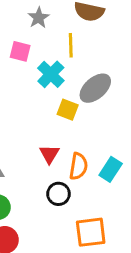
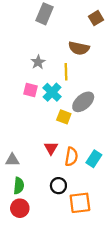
gray star: (39, 18) -> (38, 62), moved
pink square: (20, 51) -> (31, 90), moved
black circle: (58, 194) -> (58, 186), moved

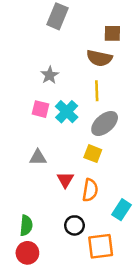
brown square: (96, 18) -> (112, 33), moved, turned 32
yellow line: (66, 72) -> (97, 91), moved
yellow square: (64, 117) -> (93, 154), moved
cyan rectangle: (94, 159) -> (122, 210), moved
gray triangle: (12, 160) -> (38, 157), moved

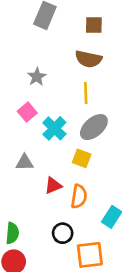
brown square: (112, 33) -> (94, 25), moved
pink square: (41, 109) -> (27, 112), turned 36
cyan cross: (67, 112) -> (54, 128), moved
red triangle: (65, 180) -> (53, 186), turned 36

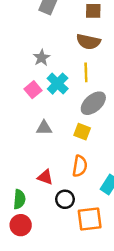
cyan cross: (54, 128) -> (58, 84), moved
gray triangle: (25, 162) -> (44, 128), moved
red triangle: (53, 186) -> (45, 177), moved, turned 42

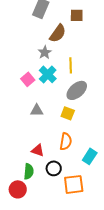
brown semicircle: (88, 42) -> (58, 33), moved, turned -66
gray star: (42, 58) -> (45, 52), moved
green semicircle: (19, 199) -> (29, 171), moved

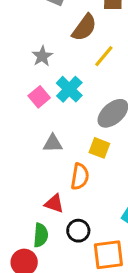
gray star: (45, 52) -> (42, 56), moved
yellow line: (71, 65) -> (104, 56), moved, turned 42
orange semicircle: (66, 141) -> (80, 177), moved

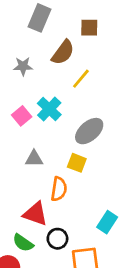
gray star: (42, 56) -> (23, 66), moved, turned 30
red triangle: (54, 204) -> (35, 214), size x1.4
green semicircle: (41, 235) -> (23, 243), turned 120

